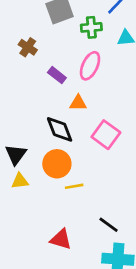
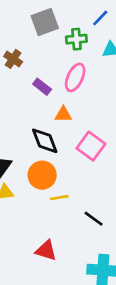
black line: (109, 225) -> (94, 219), moved

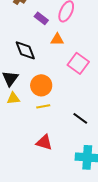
black diamond: (45, 141) -> (25, 50), moved
yellow line: (59, 198) -> (43, 106), moved

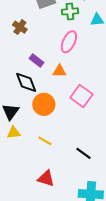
purple rectangle: (41, 18) -> (37, 61), moved
orange circle: (41, 85) -> (44, 104), moved
yellow line: (43, 106) -> (45, 141), turned 40

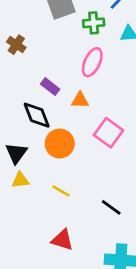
brown cross: (20, 27) -> (16, 45), moved

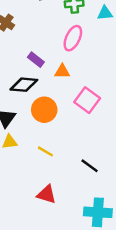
black diamond: (37, 115) -> (24, 85), turned -64

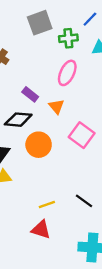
orange triangle: (62, 72) -> (56, 106), turned 49
yellow line: (45, 151) -> (47, 204), moved, turned -49

